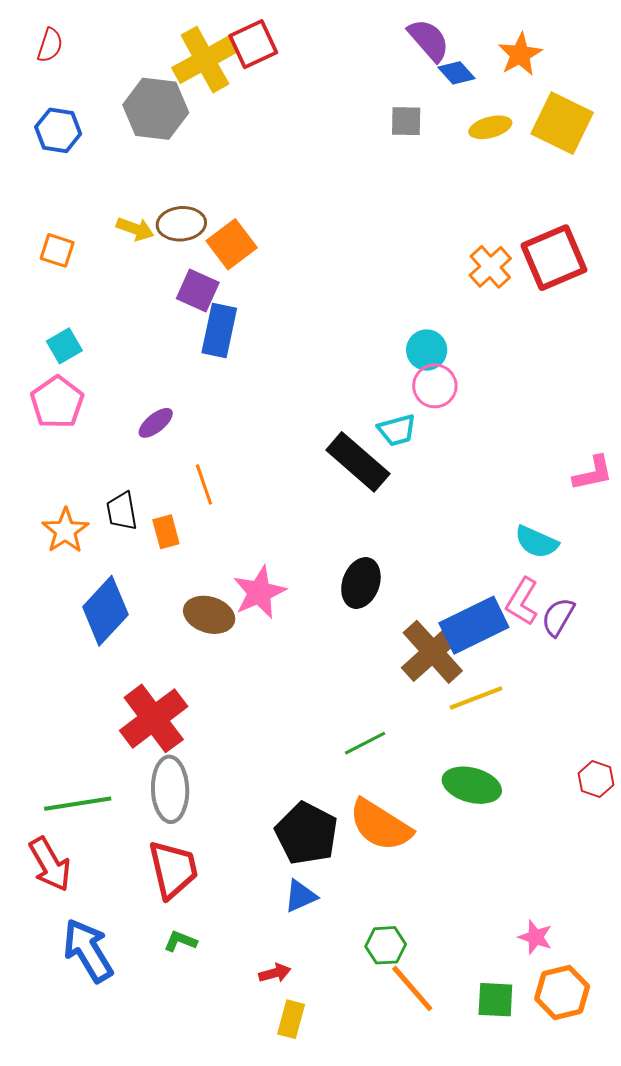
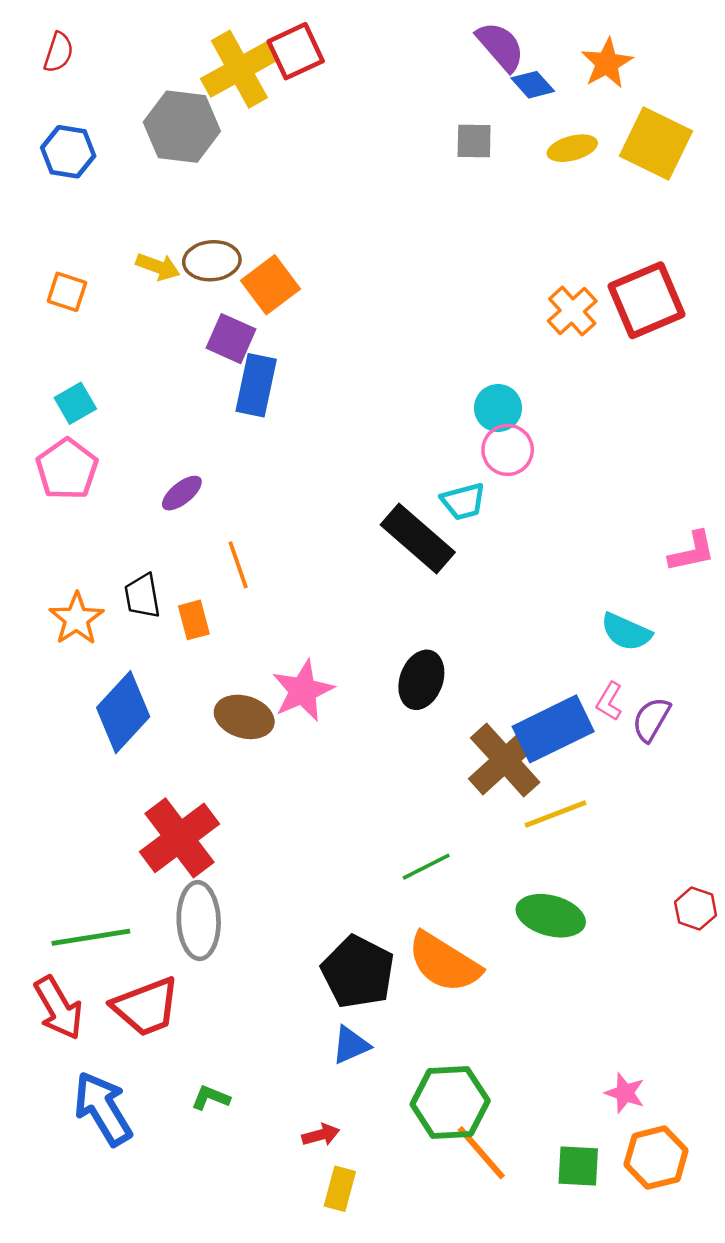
pink L-shape: (522, 601) -> (609, 701), size x0.7
red trapezoid: (173, 869) -> (146, 1007), moved, turned 82
green hexagon: (386, 945) -> (450, 1103), size x1.6

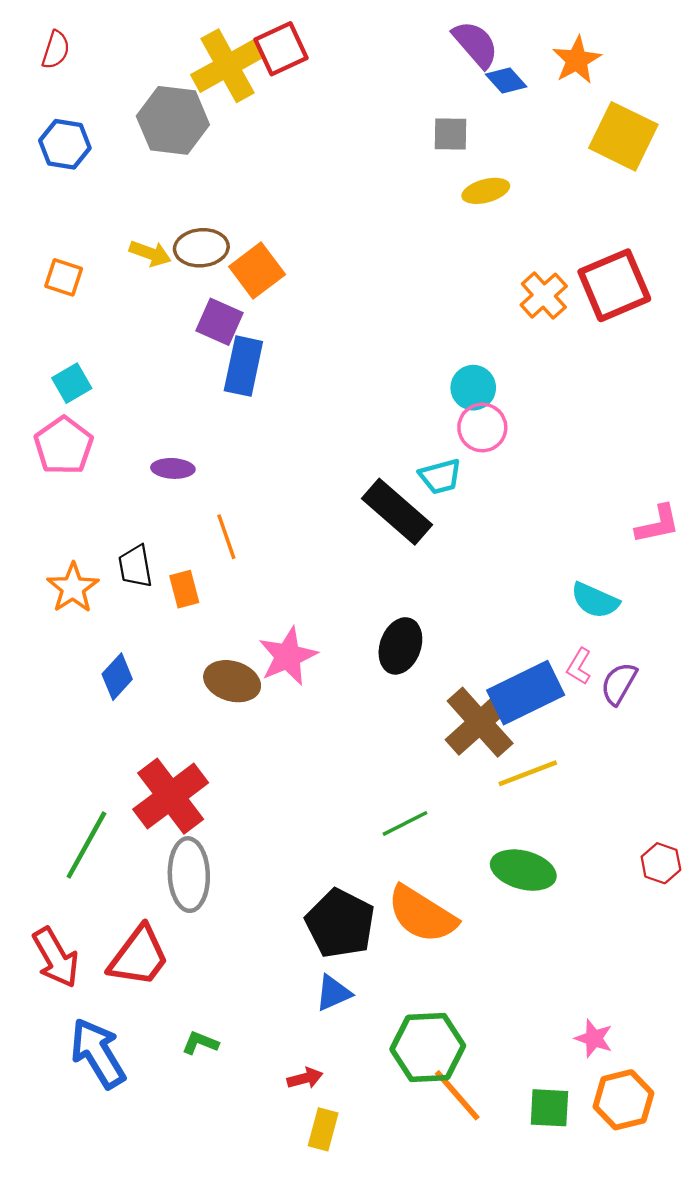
yellow ellipse: (572, 148) -> (486, 191), moved
purple ellipse: (182, 493) -> (173, 468), turned 42
blue diamond: (123, 712) -> (117, 677), size x0.6
green line: (91, 937) -> (86, 845), moved, turned -52
red trapezoid: (146, 1007) -> (139, 956), turned -32

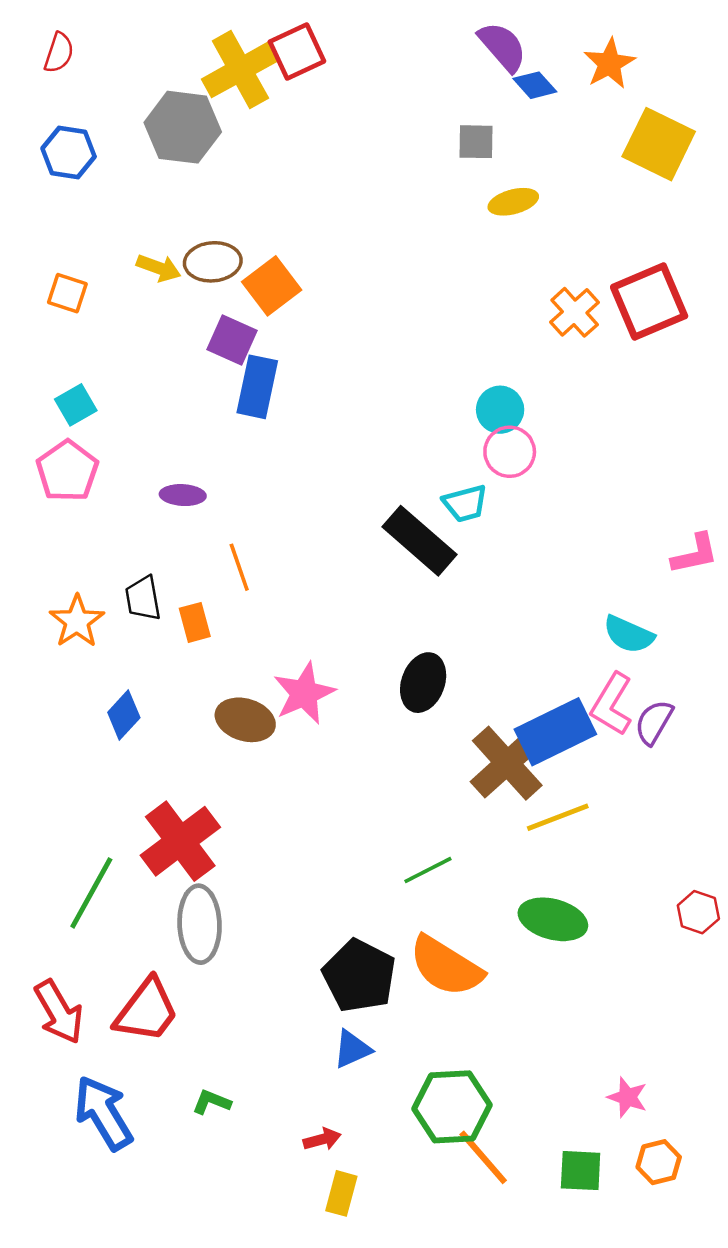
pink L-shape: (579, 666) -> (612, 704), size x1.6
orange hexagon: (623, 1100) -> (659, 1162), size x0.7

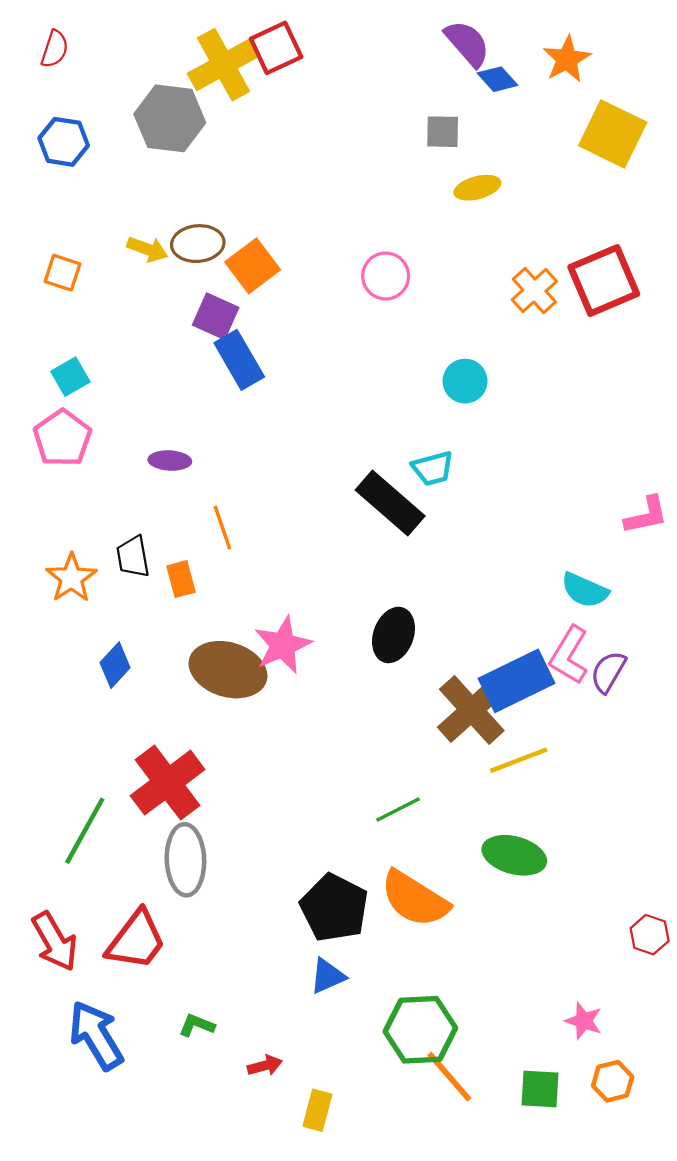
blue rectangle: (257, 387) -> (239, 360), turned -42
pink circle: (510, 452) -> (386, 276), moved
brown ellipse: (245, 720) -> (228, 670), size x1.4
red hexagon: (698, 912) -> (650, 935), moved
red arrow: (322, 1139) -> (265, 1066), moved

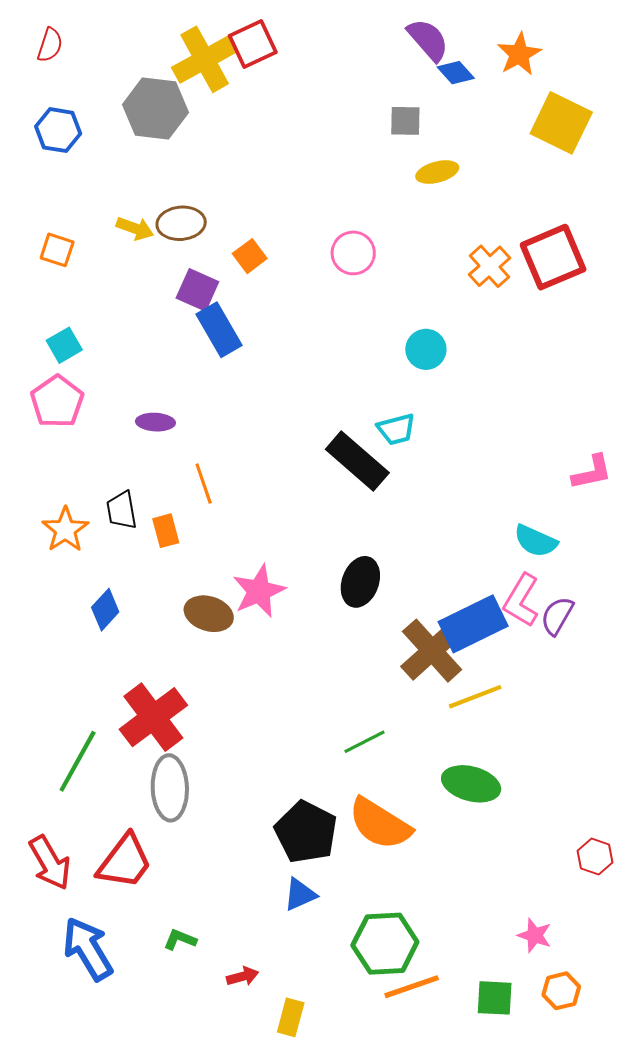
orange square: (253, 266) -> (250, 256), moved, size x0.7
brown ellipse: (228, 670) -> (209, 614), size x0.7
orange line: (449, 1077) -> (412, 987), turned -68

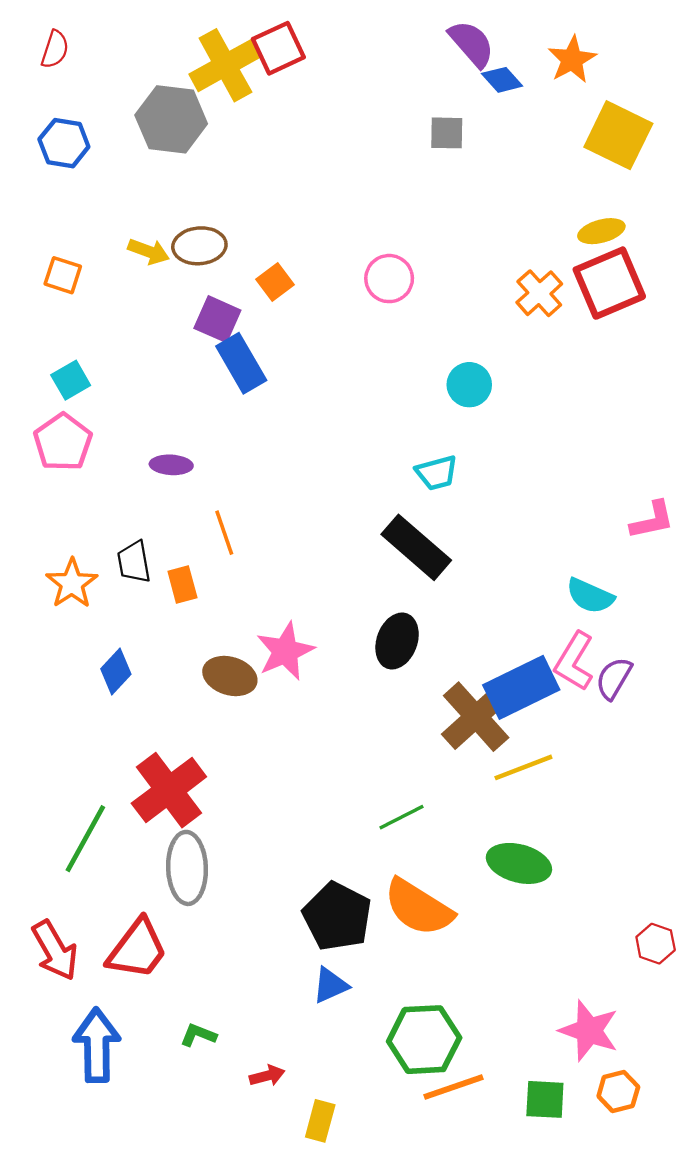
yellow ellipse: (437, 172) -> (601, 231), moved
black rectangle: (357, 461) -> (416, 547), moved
pink star: (535, 935) -> (589, 1031), size x1.6
blue arrow: (88, 949) -> (97, 1045), turned 30

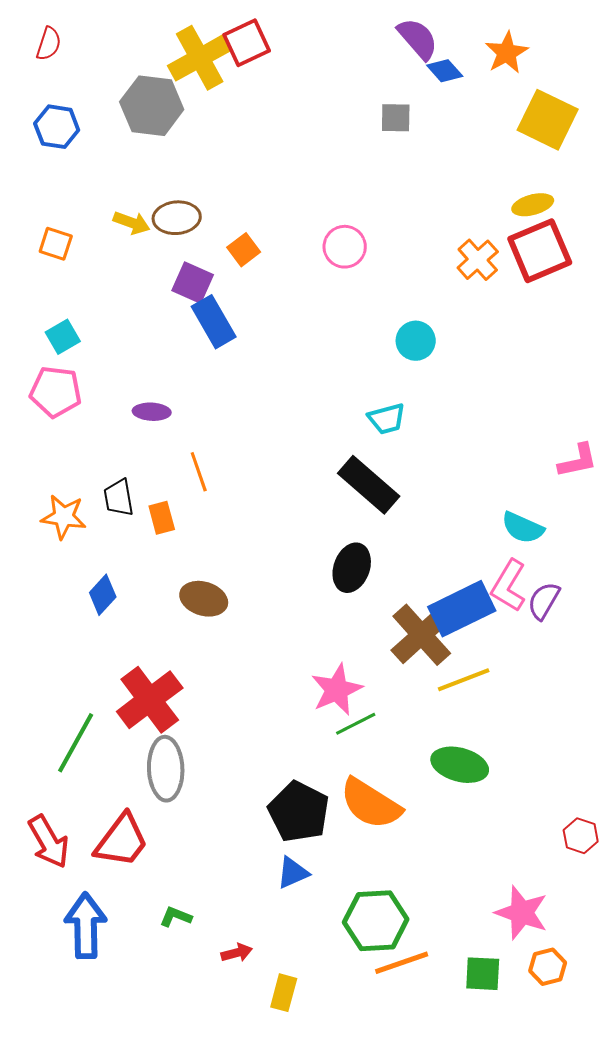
pink pentagon: (63, 442) -> (56, 392), turned -30
orange star: (72, 583) -> (64, 517), turned -30
pink star: (285, 651) -> (337, 690), moved

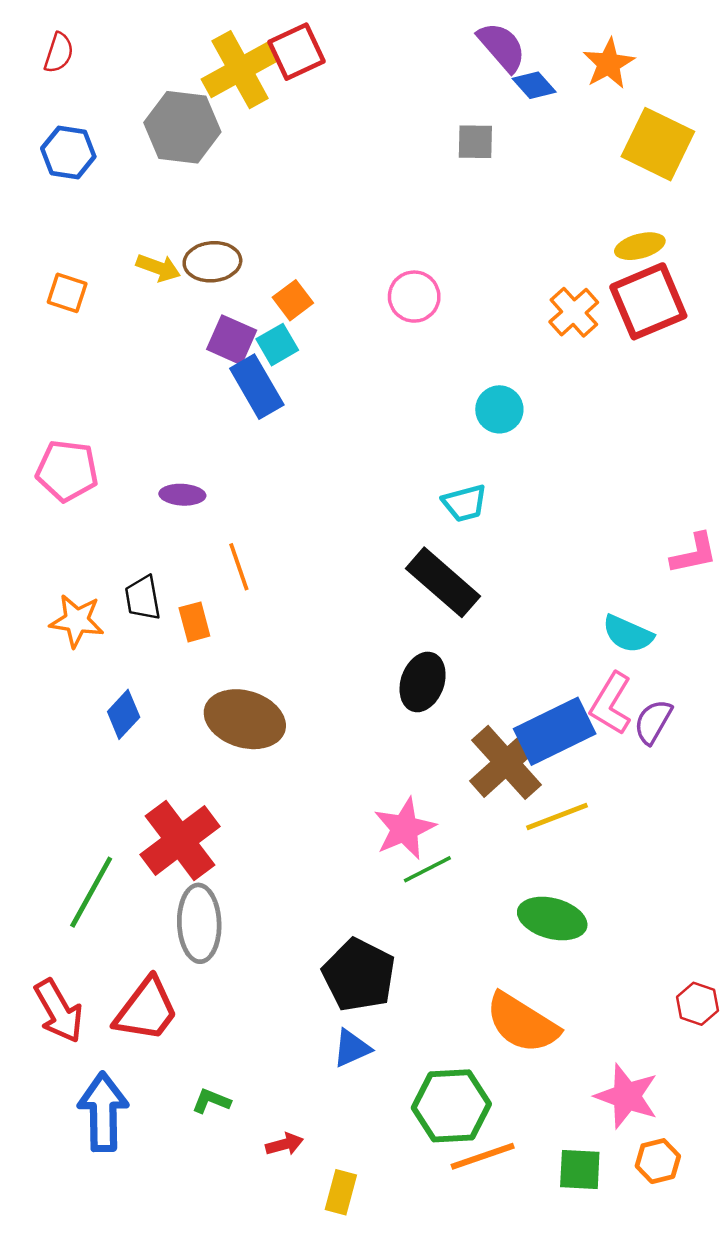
cyan square: (63, 337) -> (277, 345), moved
brown ellipse: (204, 599) -> (245, 719), size x1.4
orange semicircle: (371, 804) -> (522, 1023), moved

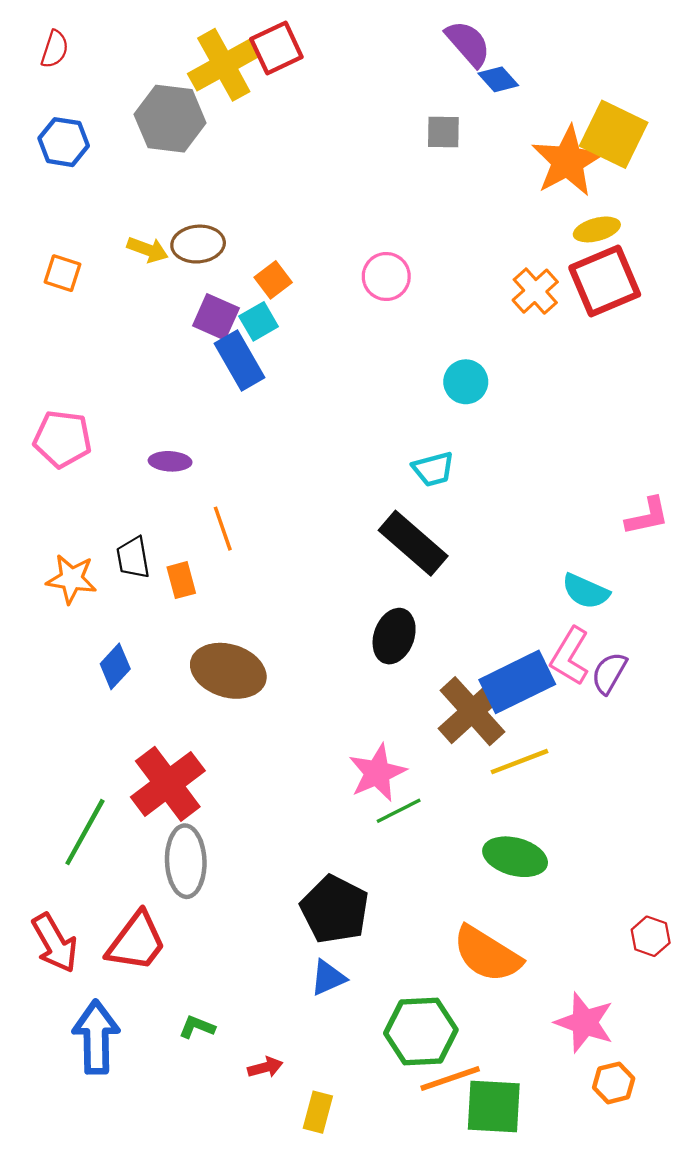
orange star: (609, 64) -> (568, 161), moved, size x1.5
green square: (580, 1169) -> (494, 1107), moved, size x1.4

